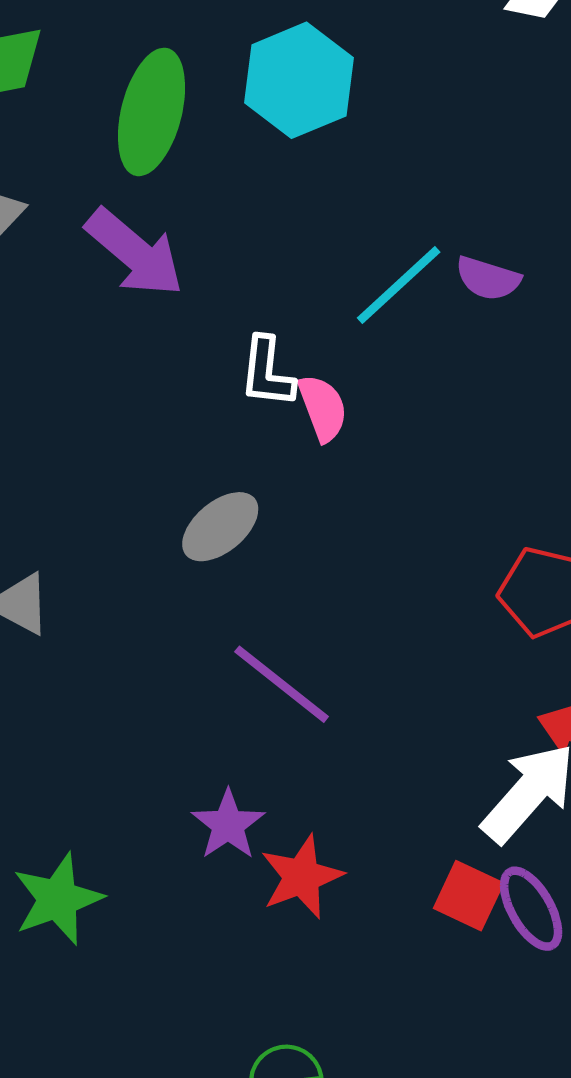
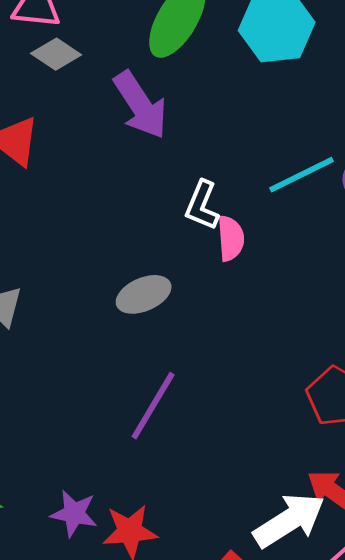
purple line: (282, 684) -> (153, 406), turned 66
purple star: (228, 825) -> (74, 513), moved, turned 30

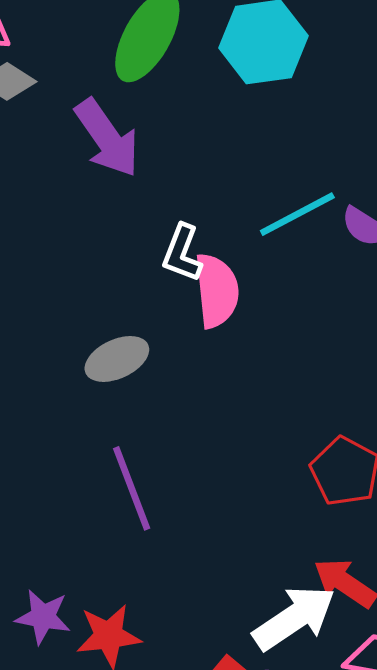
pink semicircle: (231, 238) -> (217, 291), size x1.4
purple line: (153, 406) -> (132, 488), turned -50

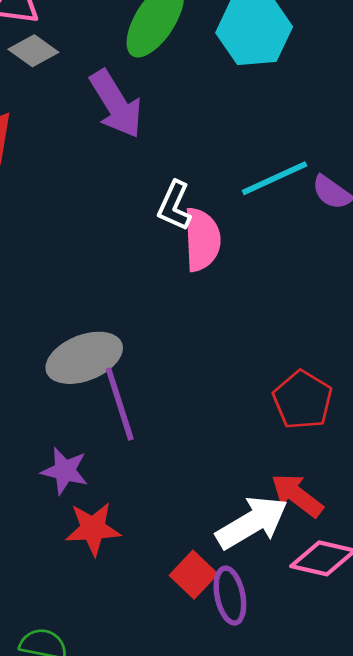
gray ellipse: (117, 359) -> (84, 358), moved, size x1.4
purple star: (43, 617) -> (65, 471), moved

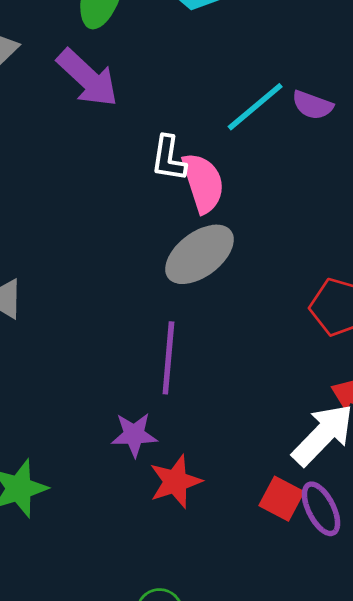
gray ellipse: (84, 358) -> (200, 254), moved
purple line: (120, 404) -> (168, 358), turned 38

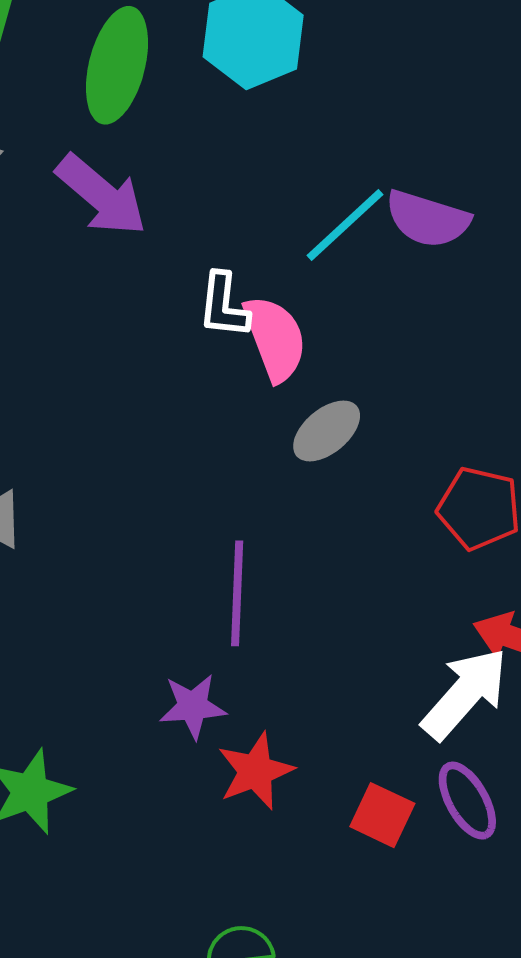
purple semicircle: (312, 105) -> (428, 219), size x1.4
gray ellipse: (200, 254) -> (327, 431), moved, size x0.7
red square: (281, 499) -> (382, 815), moved

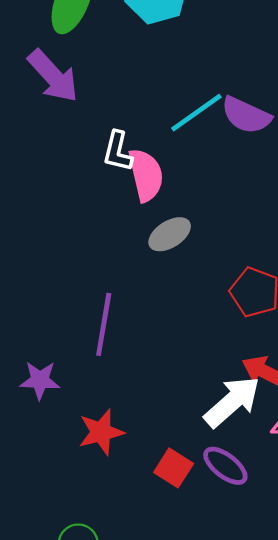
purple star: (193, 706) -> (40, 380), moved
purple ellipse: (467, 801) -> (225, 466), turned -30

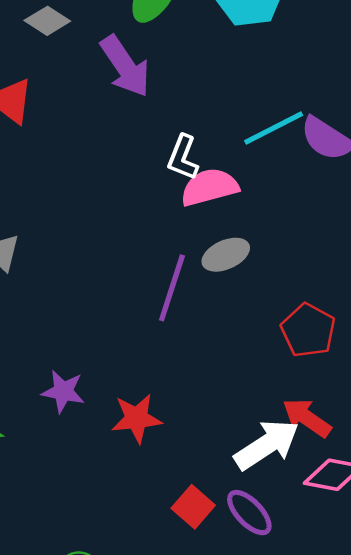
pink semicircle: (146, 175) -> (209, 187), turned -100
purple line: (104, 324) -> (172, 288), moved
red star: (101, 432) -> (137, 418), moved

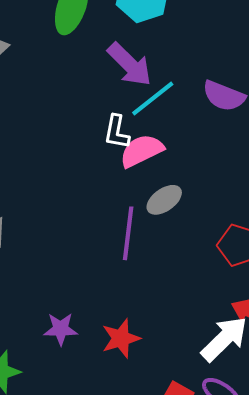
purple arrow: (125, 66) -> (130, 64), moved
cyan line: (274, 128) -> (153, 98), moved

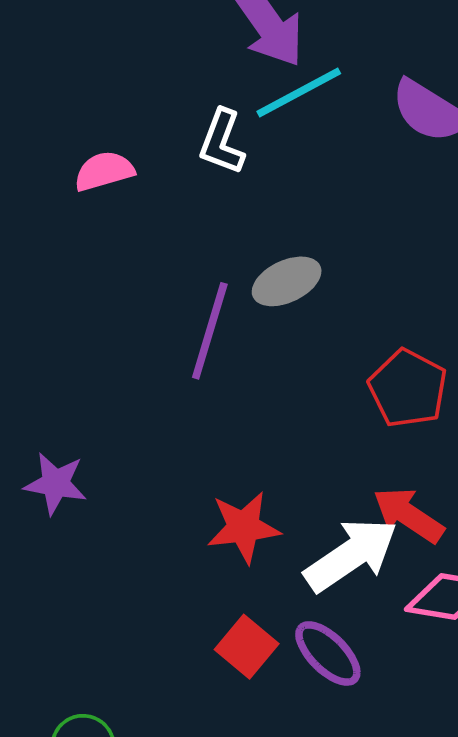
pink semicircle: (142, 151) -> (104, 171), moved, size x0.7
red star: (121, 338) -> (244, 527), moved

